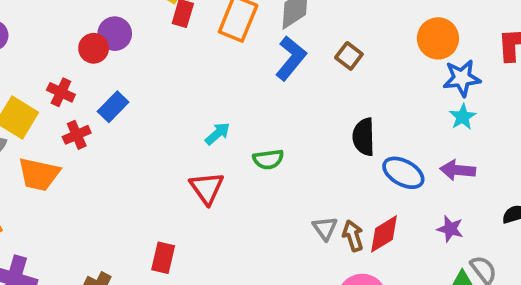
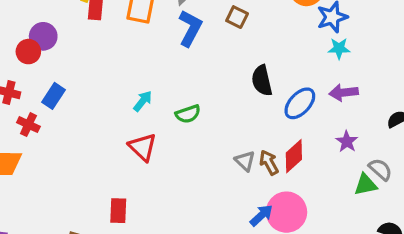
cyan star: (463, 117) -> (339, 48), turned -30
red cross: (77, 135) -> (28, 125), turned -30
blue ellipse: (403, 173) -> (300, 103), turned -64
purple star: (450, 229) -> (347, 141), turned 30

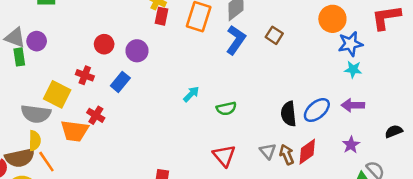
purple circle: (43, 36) -> (137, 51), moved
black semicircle: (262, 80) -> (289, 114), moved
red cross: (28, 125) -> (96, 115), moved
red triangle: (143, 147) -> (224, 156), moved

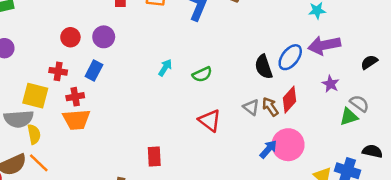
purple arrow: (353, 105) -> (324, 45), size x1.4
red cross: (96, 115) -> (75, 97), moved, turned -30
orange trapezoid: (75, 131) -> (76, 120), moved
yellow semicircle: (35, 141) -> (34, 134), moved

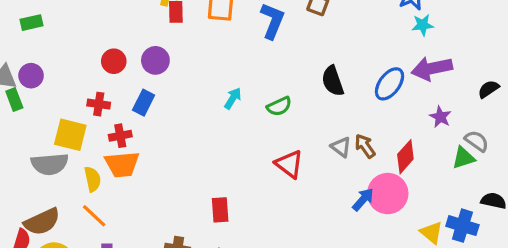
black semicircle: (264, 67) -> (333, 81), moved
red diamond: (290, 100) -> (405, 157), moved
yellow semicircle: (34, 134) -> (93, 179), moved
orange line: (39, 163) -> (94, 216), moved

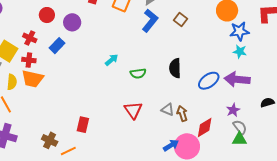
red cross: (120, 136) -> (29, 60), moved
gray semicircle: (477, 141) -> (240, 127), moved
gray triangle: (341, 147) -> (168, 110), turned -32

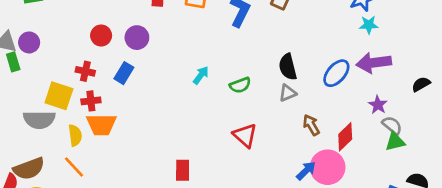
gray triangle: (168, 110) -> (288, 93), moved, turned -32

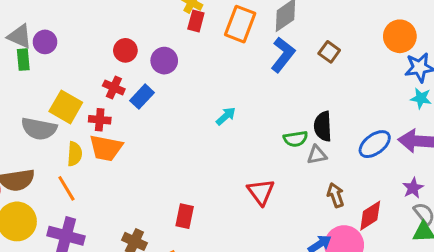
red cross: (85, 71) -> (114, 87), moved
green semicircle: (240, 85) -> (296, 139), moved

